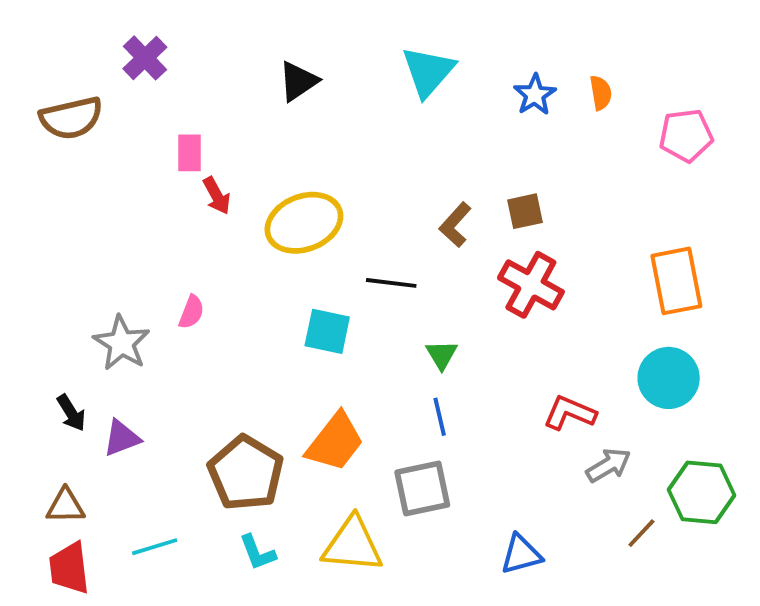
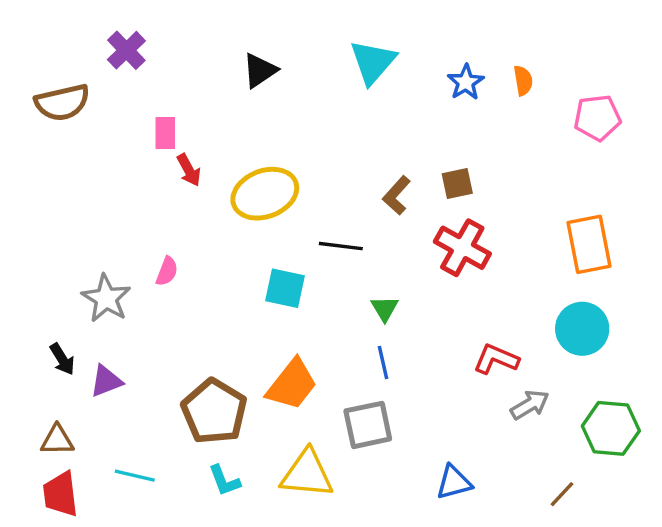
brown line: (641, 533) -> (562, 494), moved
cyan line: (155, 547) -> (135, 476), turned 30

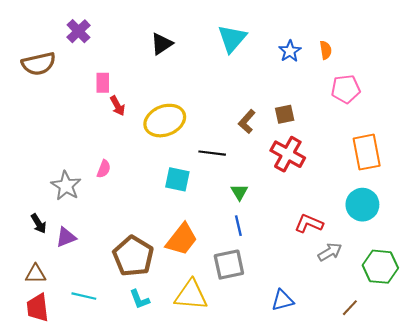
pink pentagon: (597, 118) -> (346, 89), moved

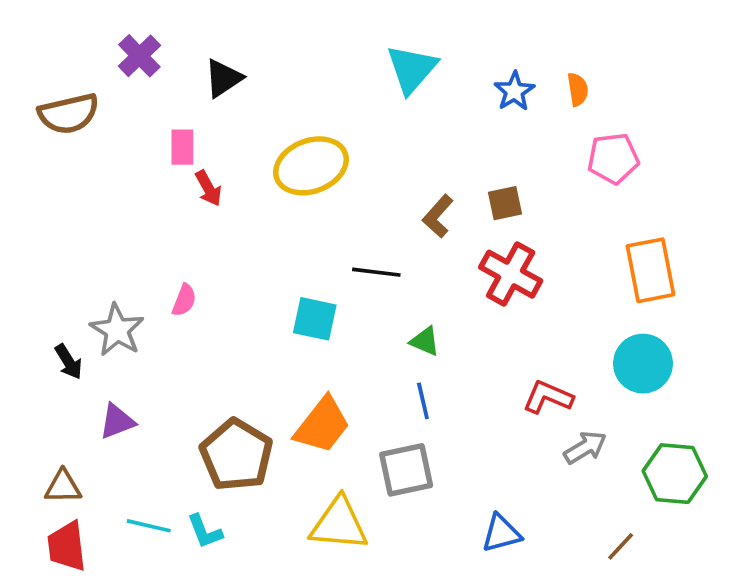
black triangle: (162, 44) -> (223, 78), moved
yellow ellipse: (165, 121) -> (311, 166), moved
green triangle: (239, 192) -> (425, 341), turned -36
black arrow: (39, 224) -> (69, 362), moved
cyan L-shape: (140, 299) -> (205, 531), moved

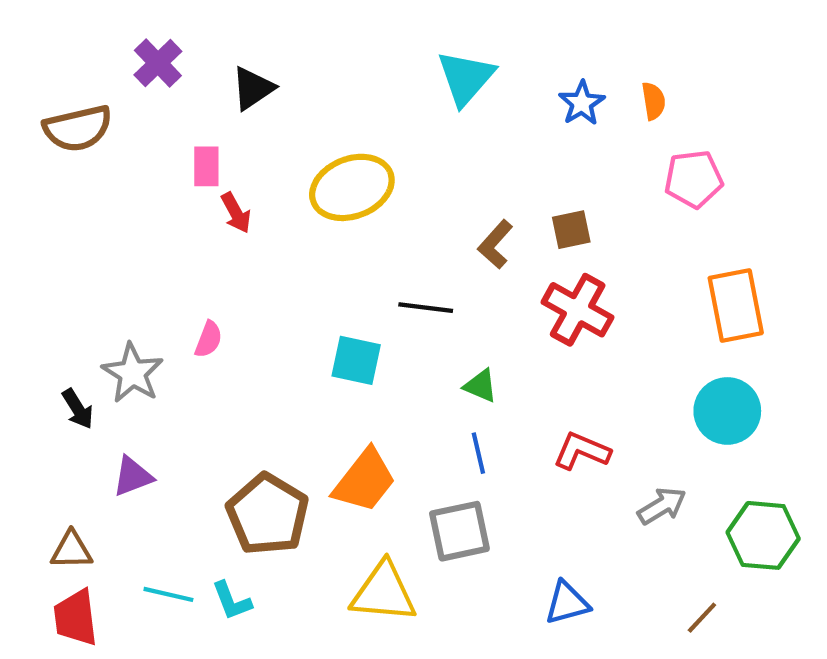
red L-shape: (548, 397) -> (582, 451), moved

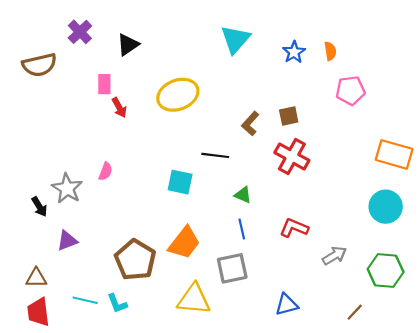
orange rectangle: (736, 306) -> (394, 154), moved, turned -63
cyan circle: (727, 411) -> (386, 207), moved

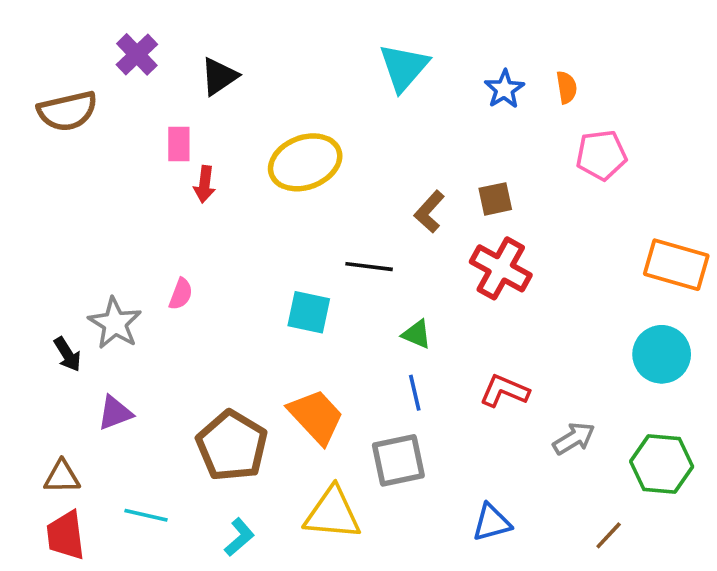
red arrow: (119, 108) -> (205, 184), turned 36
orange trapezoid: (184, 243) -> (316, 416), turned -81
cyan L-shape: (117, 304) -> (239, 537), moved, turned -110

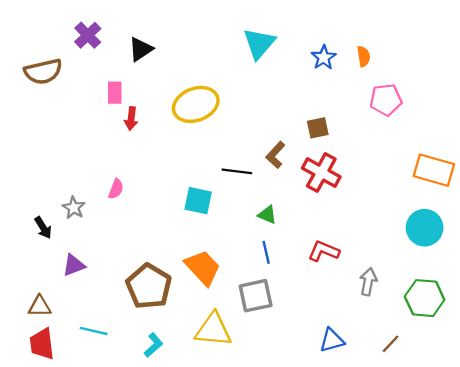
brown L-shape: (429, 212) -> (276, 155), moved
gray star: (115, 323) -> (74, 208), size x0.7
gray arrow: (574, 438) -> (368, 282), turned -48
blue triangle: (492, 523) -> (332, 340), moved

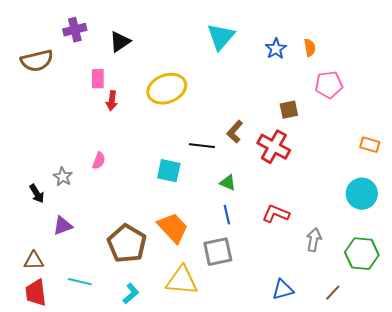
purple cross: (88, 35) -> (75, 30), turned 30
brown square: (318, 128) -> (289, 110), moved
orange rectangle: (434, 170) -> (370, 145), size x0.6

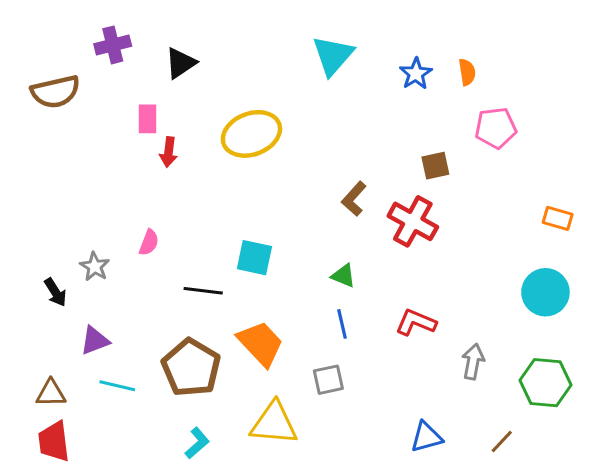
black line: (202, 146) -> (203, 291), moved
gray square: (218, 252) -> (328, 380), size x0.7
cyan line: (80, 282) -> (117, 386), moved

